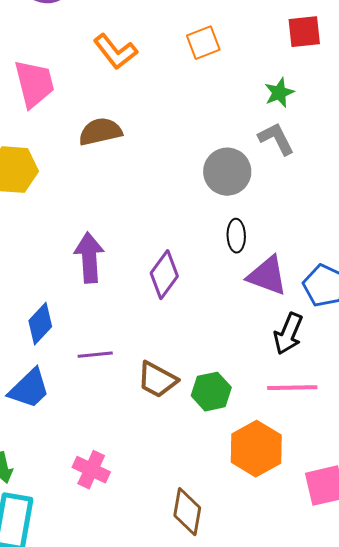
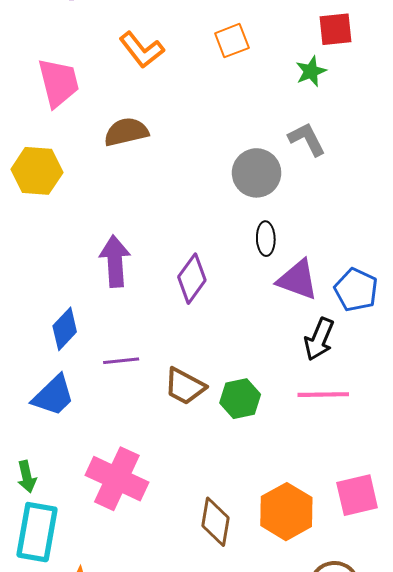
green star: (279, 93) -> (311, 71), moved
orange hexagon: (256, 449) -> (286, 512), moved
pink cross: (91, 470) -> (117, 479), size x1.6

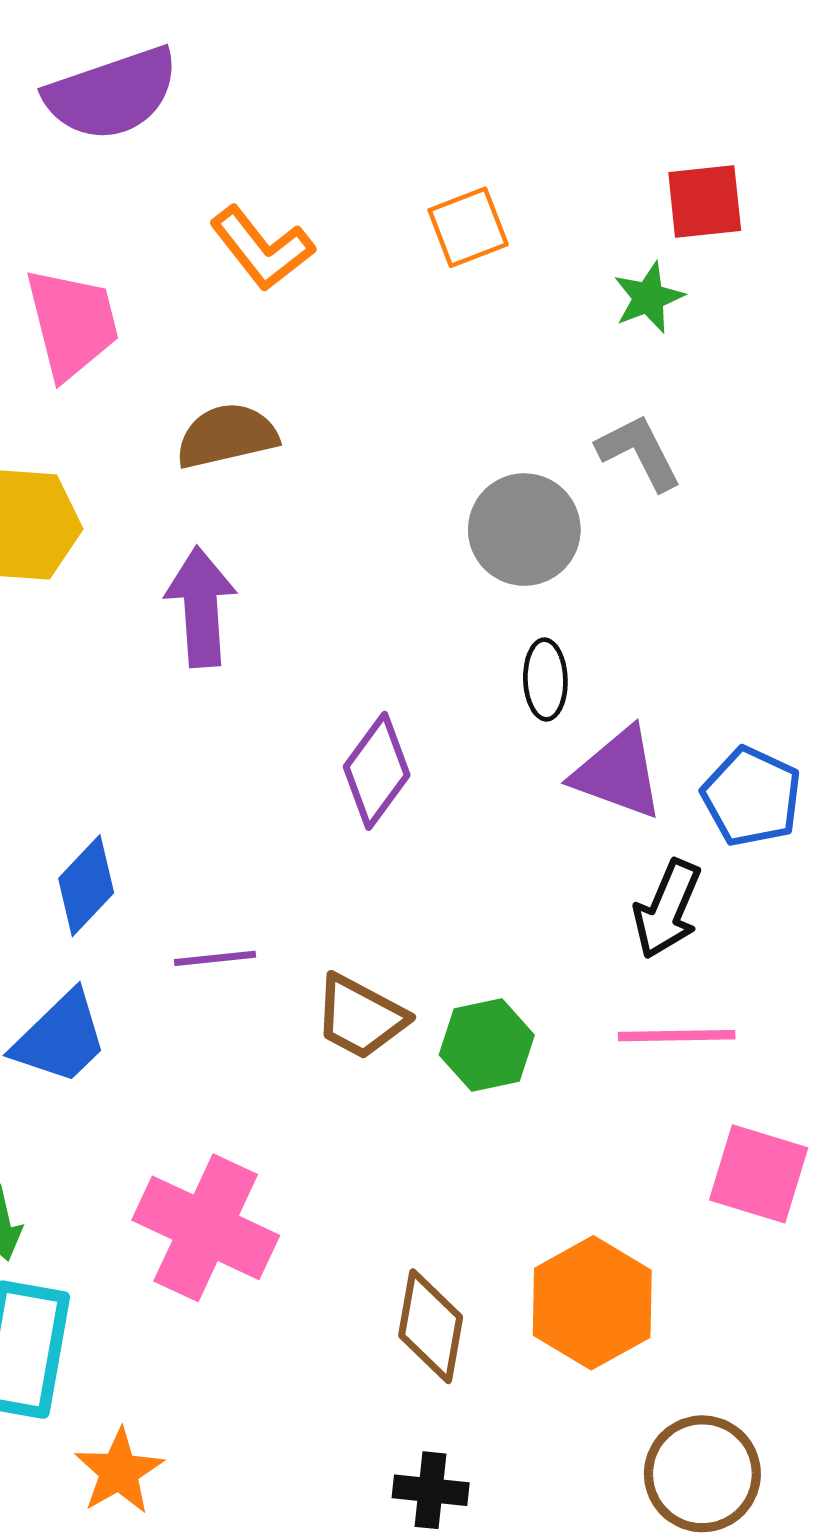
purple arrow: (115, 261) -> (201, 607), moved
pink square: (357, 495) -> (759, 1174), moved, turned 30

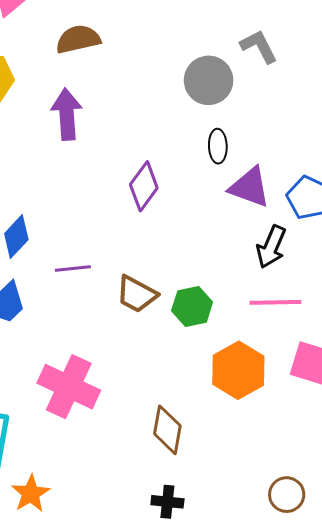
orange hexagon: (592, 1303) -> (238, 370), moved
brown circle: (702, 1474) -> (287, 495), size x0.7

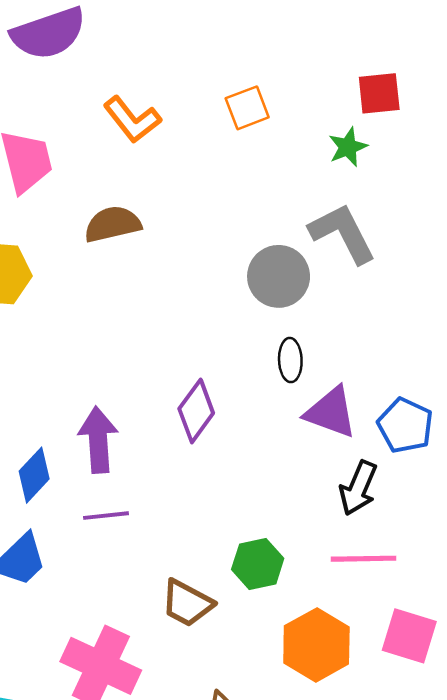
gray L-shape: (259, 46) -> (343, 233), size x1.4
purple arrow: (67, 114) -> (98, 440), moved
brown trapezoid: (137, 294) -> (187, 603), moved

